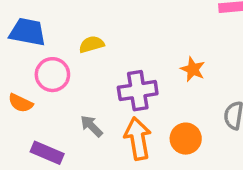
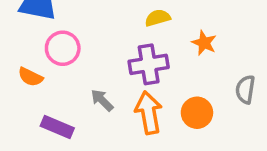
yellow semicircle: (92, 44) -> (158, 18), moved

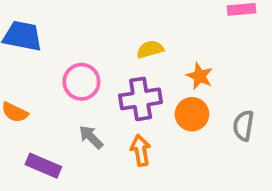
pink circle: (63, 48) -> (81, 82), moved
orange arrow: (149, 113) -> (141, 150), size x0.7
orange circle: (197, 113) -> (192, 114), moved

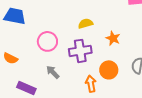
orange circle: (192, 114) -> (109, 70), moved
orange arrow: (141, 150) -> (91, 84), moved

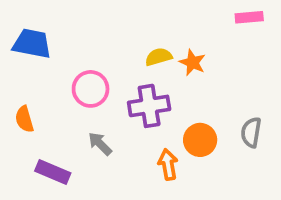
orange star: (113, 38) -> (193, 62), moved
orange semicircle: (10, 58) -> (24, 119), turned 48

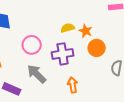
orange circle: (200, 140) -> (97, 48), moved
gray arrow: (100, 144) -> (37, 74), size x1.5

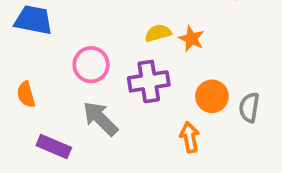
orange circle: (97, 48) -> (212, 96), moved
orange arrow: (73, 85) -> (190, 137), moved

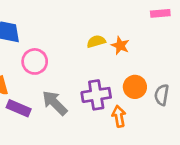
pink circle: (91, 65) -> (35, 61), moved
purple cross: (149, 81) -> (96, 95), moved
purple rectangle: (54, 147) -> (19, 108), moved

